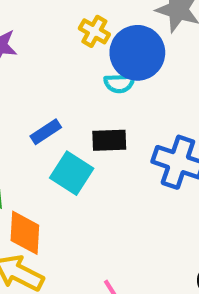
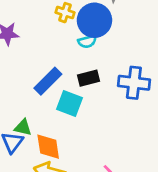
blue rectangle: (46, 132) -> (48, 81), size x1.5

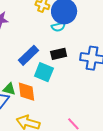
orange diamond: (48, 147) -> (27, 92), moved

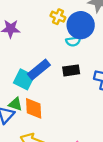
cyan square: (44, 72) -> (24, 79), moved

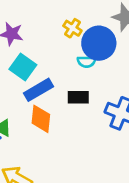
cyan square: (24, 79) -> (23, 67), moved
orange diamond: (34, 108) -> (41, 119), moved

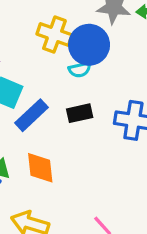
yellow cross: (72, 28) -> (54, 34), size x1.5
orange diamond: (41, 119) -> (40, 168), moved

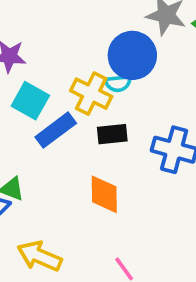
yellow cross: (54, 34) -> (91, 94), moved
orange diamond: (40, 168) -> (104, 194), moved

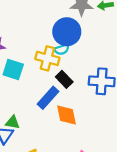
blue rectangle: (56, 130) -> (48, 98), moved
black rectangle: (112, 134) -> (64, 79), turned 63

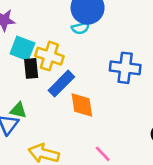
yellow cross: (47, 58) -> (49, 56), moved
black rectangle: (64, 79) -> (31, 68), moved, turned 35

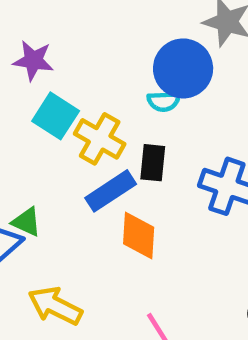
black rectangle: (31, 68) -> (153, 163), moved

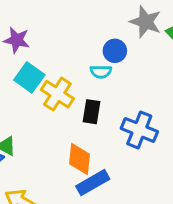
blue circle: (183, 68) -> (115, 51), size x0.6
blue rectangle: (111, 191) -> (93, 183), moved

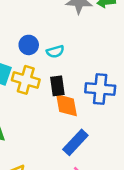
blue circle: (115, 51) -> (29, 45), moved
orange diamond: (79, 159) -> (66, 105), moved

